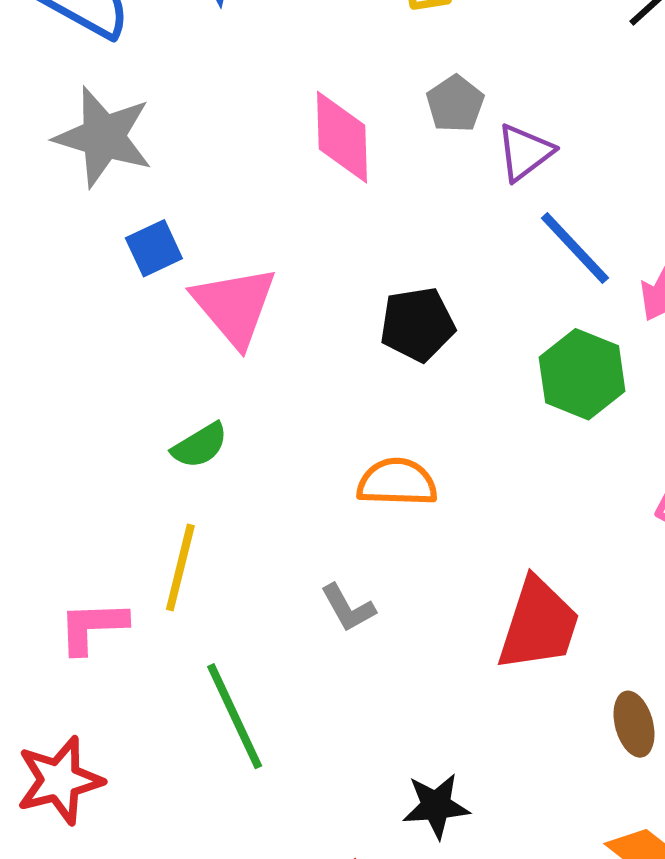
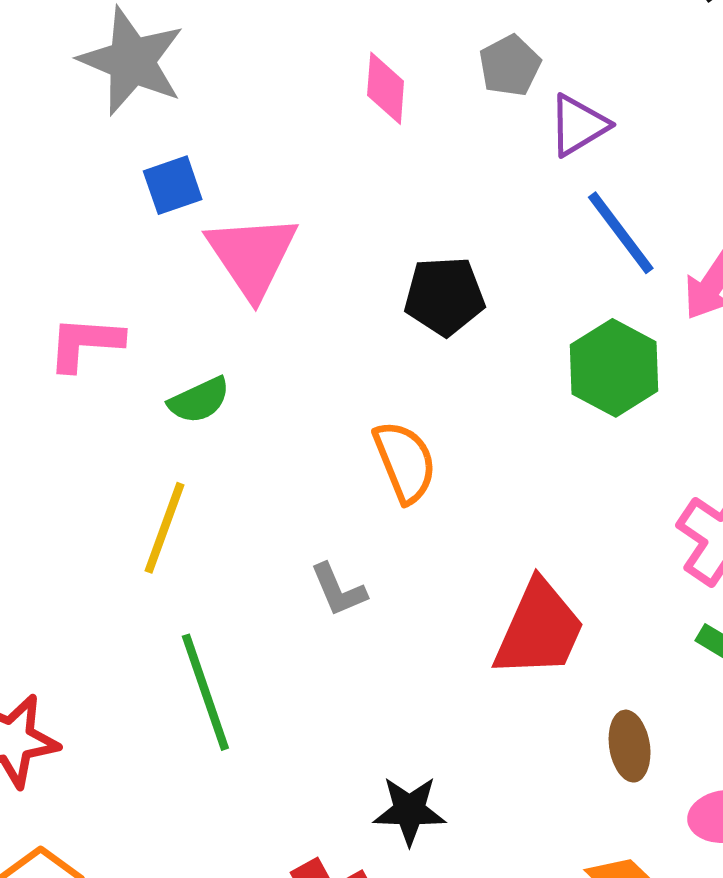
pink diamond: (342, 137) -> (386, 88), size x0.7
orange semicircle: (397, 482) -> (405, 462), turned 60
pink L-shape: (93, 627) -> (85, 343), moved

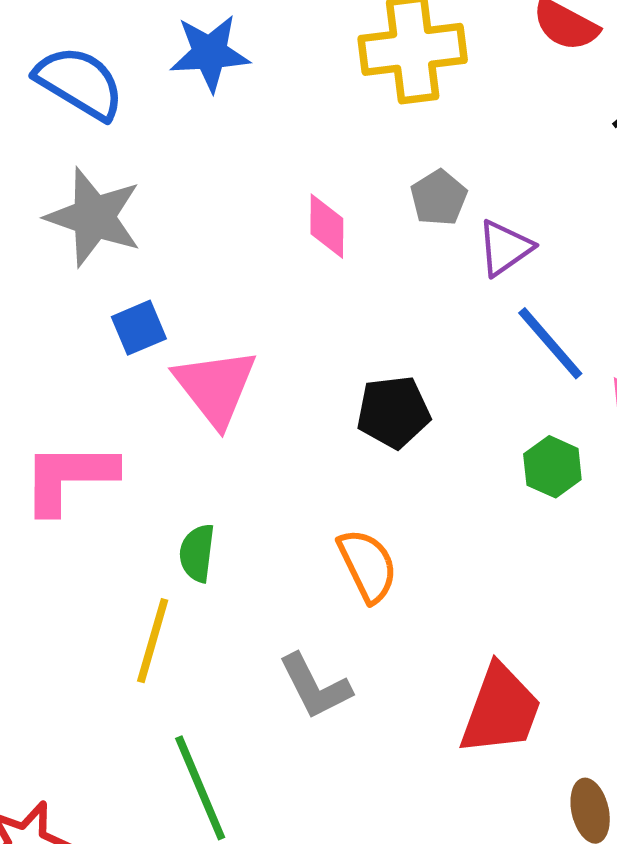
pink L-shape: (85, 343) -> (69, 477), size x1.4
green hexagon: (614, 368) -> (552, 467), size x0.7
green semicircle: (199, 400) -> (197, 553), moved, turned 126
gray L-shape: (338, 590) -> (315, 686), size x1.4

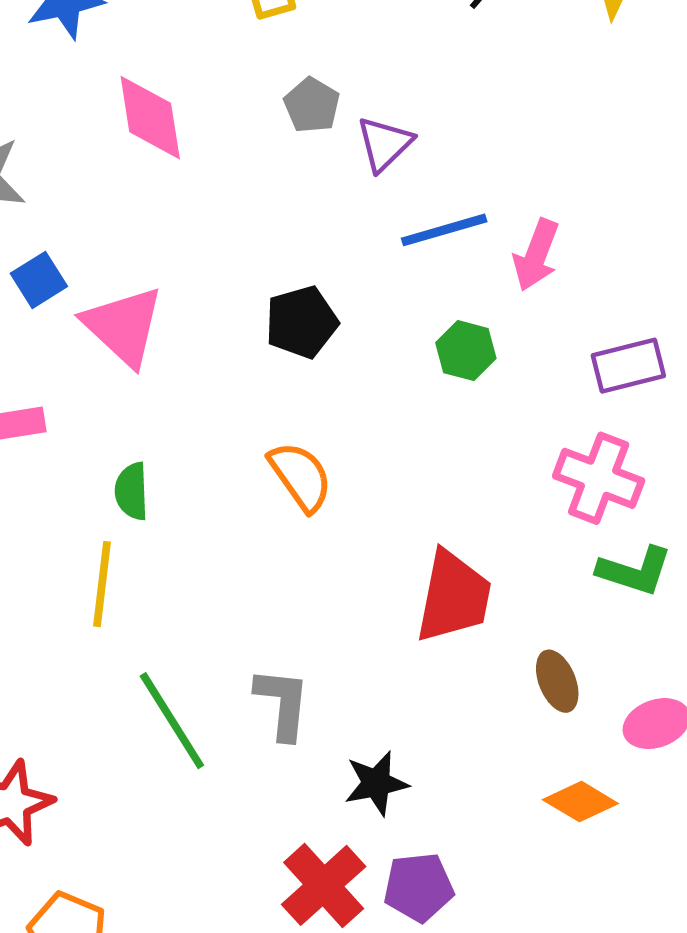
pink diamond: (327, 226) -> (150, 118), moved, size x1.4
blue line: (550, 343) -> (444, 230), turned -56
gray L-shape: (315, 686) -> (282, 703), moved, turned -138

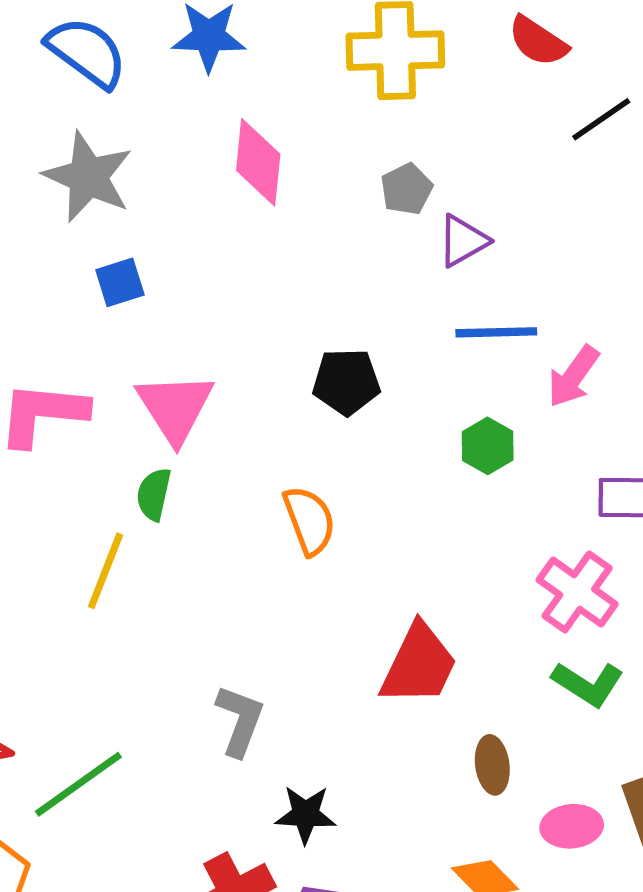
pink triangle: (123, 326) -> (175, 407), moved
green line: (172, 721) -> (78, 784), moved, turned 72

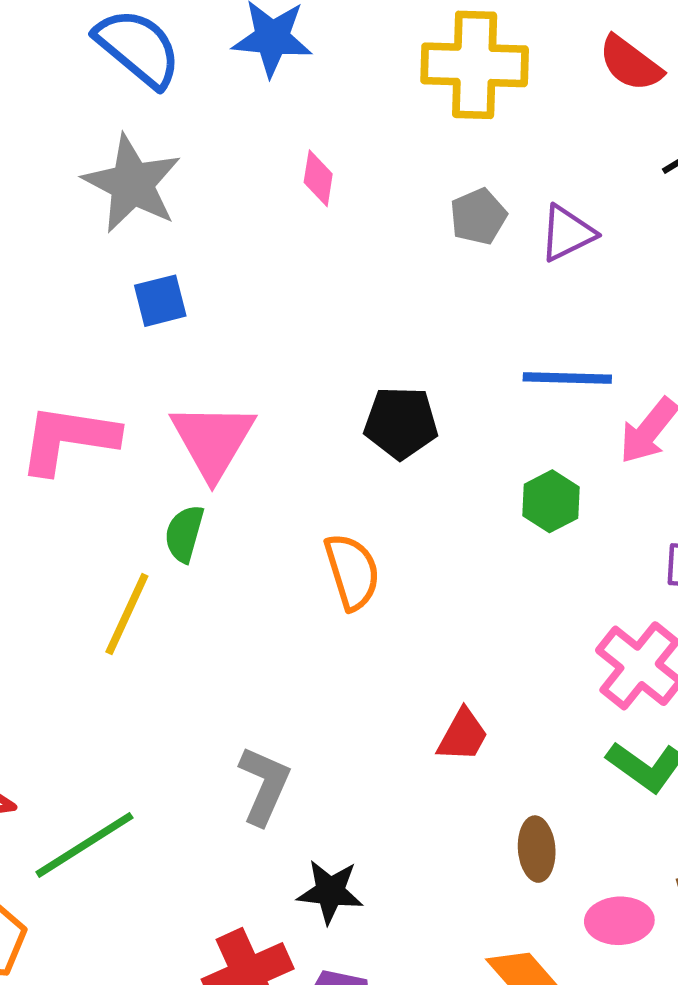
pink diamond: (258, 162) -> (318, 178), size x0.6
purple triangle: (463, 241) -> (567, 233), moved
red trapezoid: (419, 665) -> (463, 735), size x0.6

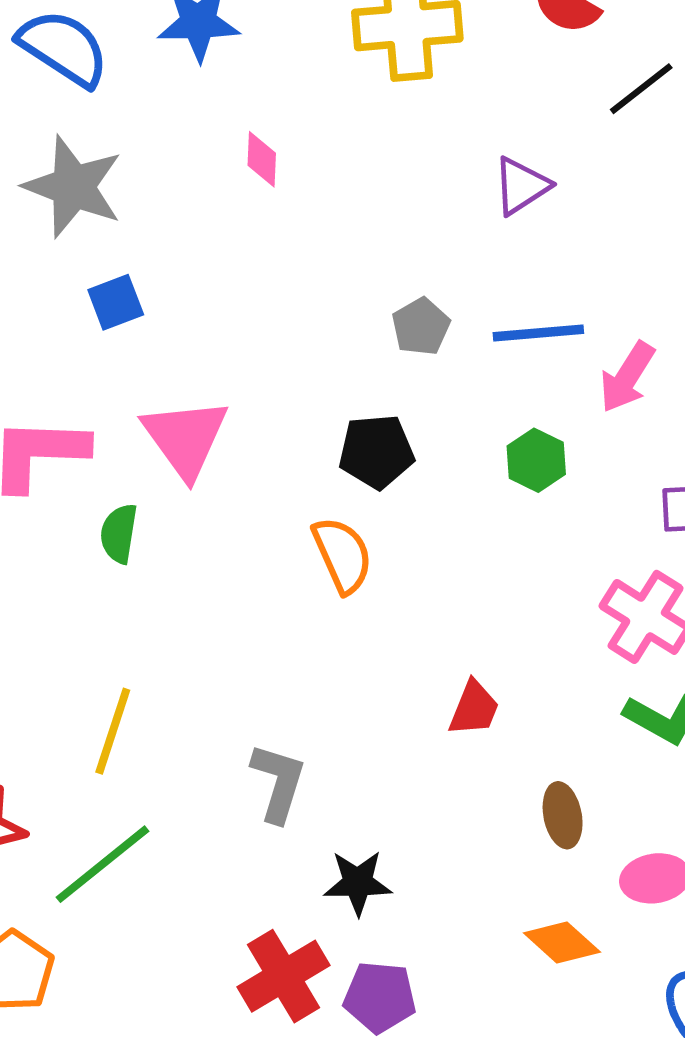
gray pentagon: (478, 216) -> (421, 327), moved
black pentagon: (401, 423) -> (376, 452), moved
green semicircle: (184, 534) -> (119, 533), moved
yellow line: (127, 614) -> (113, 731), moved

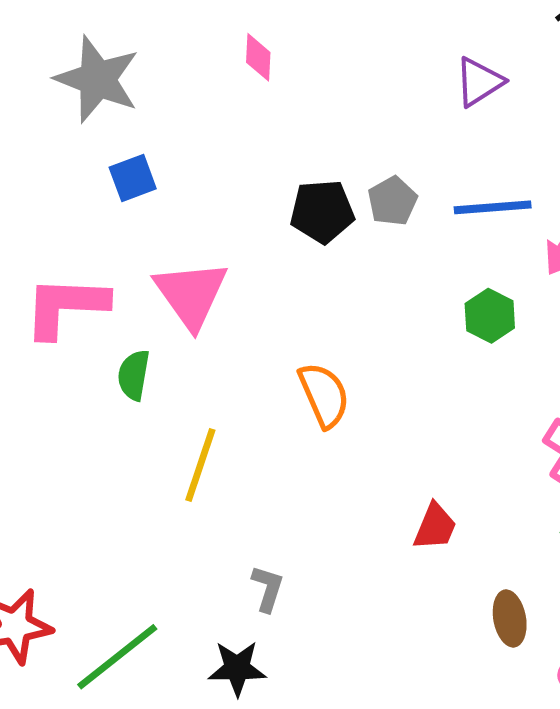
black pentagon: (376, 452) -> (322, 211), moved
yellow line: (113, 731) -> (200, 465), moved
gray L-shape: (278, 783) -> (268, 589), size x0.7
black star: (358, 883) -> (237, 668), moved

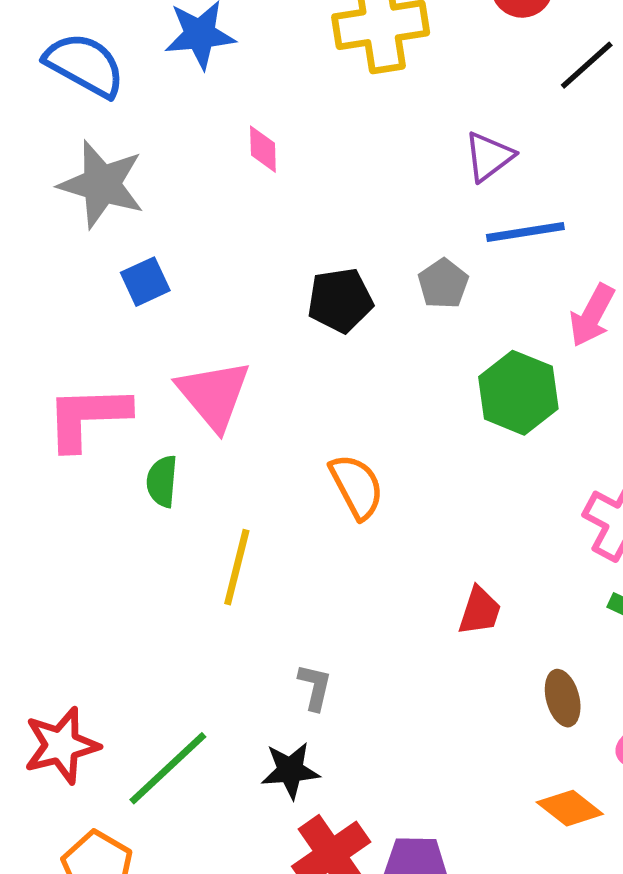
gray pentagon: (393, 201) -> (443, 284), moved
blue line: (493, 207) -> (525, 232), moved
green hexagon: (490, 316) -> (518, 393), size x1.5

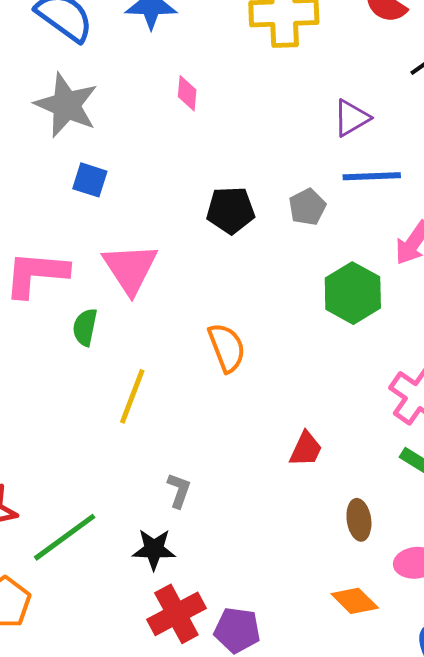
blue square: (145, 282) -> (90, 180), turned 36

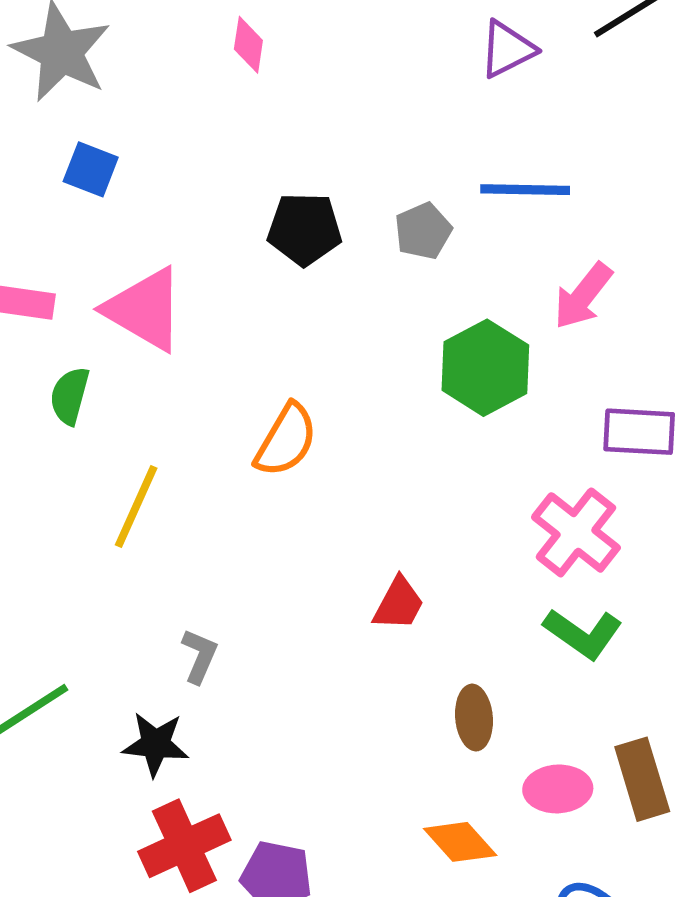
purple triangle: (351, 118) -> (507, 49), moved
pink triangle: (130, 268) -> (145, 309), turned -30
orange semicircle: (227, 348) -> (286, 440), turned 48

